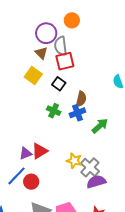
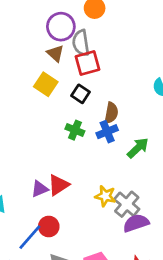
blue line: (16, 176) -> (30, 237), moved

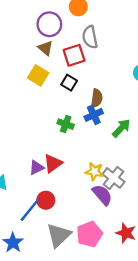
gray semicircle: (81, 43) -> (90, 37), moved
green cross: (75, 130) -> (66, 124), moved
purple semicircle: (136, 223) -> (102, 195), moved, turned 70

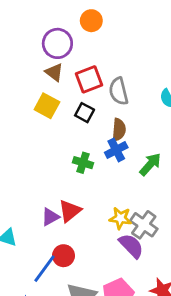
gray semicircle: (90, 37) -> (119, 91), moved

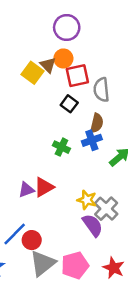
orange circle: (91, 21) -> (63, 59), moved
purple circle: (57, 43) -> (67, 28), moved
yellow square: (47, 106) -> (33, 73), moved
red circle: (63, 256) -> (32, 240), moved

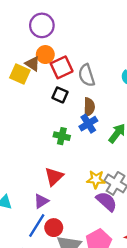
purple triangle: (26, 190) -> (41, 201), moved

